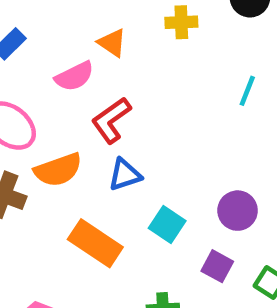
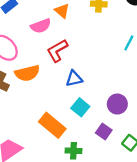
blue triangle: (125, 175) -> (74, 79), moved
orange rectangle: (95, 243) -> (52, 125), moved

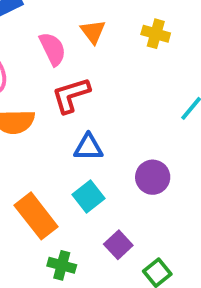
pink semicircle: (41, 26) -> (53, 49), turned -108
purple circle: (117, 104) -> (153, 177), moved

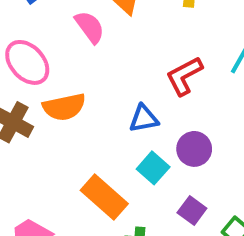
red L-shape: (71, 95) -> (184, 76), moved
purple circle: (153, 177) -> (194, 149), moved

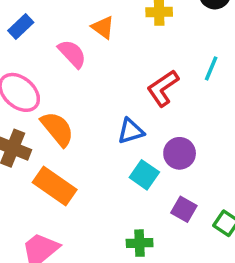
orange semicircle: (64, 107) -> (57, 129), turned -111
orange rectangle: (104, 197) -> (55, 186), moved

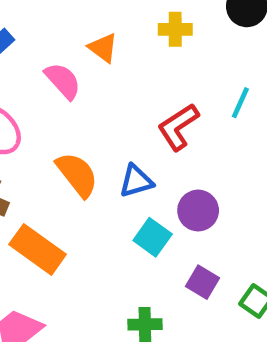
orange semicircle: (57, 129) -> (77, 175), moved

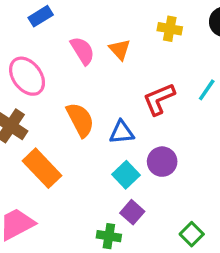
orange triangle: (103, 48) -> (120, 49), moved
purple square: (202, 282) -> (132, 212), moved

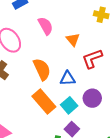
orange triangle: (120, 49) -> (73, 39), moved
orange rectangle: (42, 168) -> (44, 102), moved

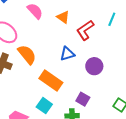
orange semicircle: (42, 69) -> (27, 55), moved
cyan square: (69, 105) -> (44, 106), moved

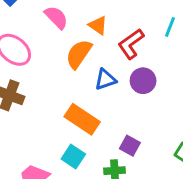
orange semicircle: (27, 55) -> (79, 54), moved, turned -105
purple circle: (94, 66) -> (143, 81), moved

